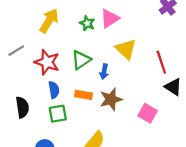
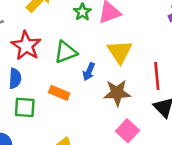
blue semicircle: (54, 90) -> (15, 78), moved
brown star: (111, 99) -> (117, 93), moved

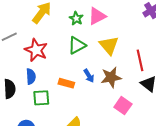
green triangle: (66, 52) -> (77, 45), moved
blue arrow: (89, 72) -> (89, 76), moved, turned -48

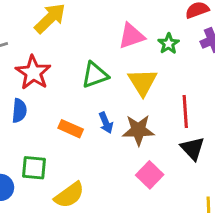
green star: (76, 18) -> (169, 44), moved
green square: (41, 98) -> (34, 168), moved

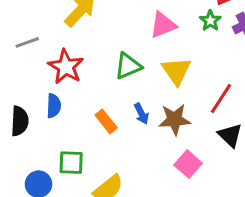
green star: (169, 44) -> (210, 21), moved
red line: (185, 112) -> (221, 98), turned 40
orange rectangle: (71, 129) -> (106, 121), turned 30

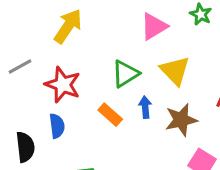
blue arrow: (141, 114) -> (145, 107), moved, turned -150
orange rectangle: (106, 121) -> (110, 115), moved

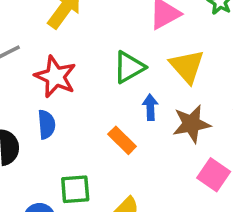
orange rectangle: (110, 115) -> (122, 140), moved

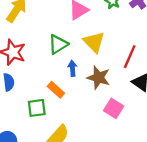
brown star: (191, 124) -> (98, 78), turned 30
green square: (75, 189) -> (37, 108), moved

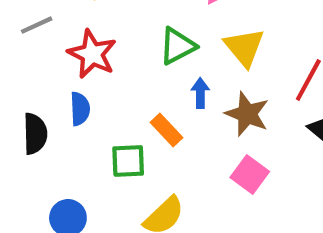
pink square: (114, 108) -> (250, 174), moved

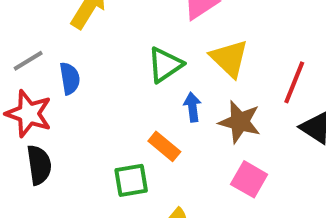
red star: (92, 54) -> (29, 114), moved
blue semicircle: (80, 109) -> (70, 78), moved

